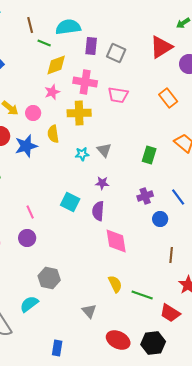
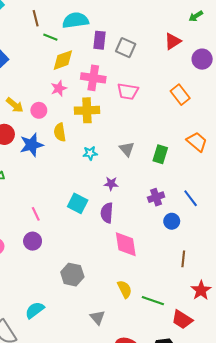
red triangle: (161, 47) -> (173, 41), size x0.7
gray triangle: (104, 150) -> (127, 149), moved
gray hexagon: (49, 278) -> (72, 275), moved

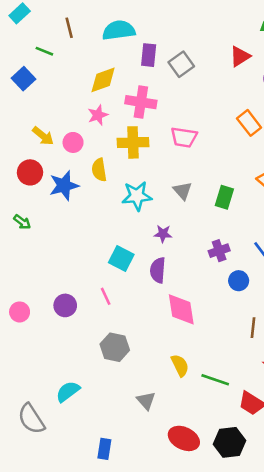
green line: (50, 37) -> (44, 51), moved
gray square: (126, 48) -> (181, 64), turned 30
pink trapezoid: (128, 91) -> (184, 137), moved
cyan star: (90, 153) -> (137, 196), size x1.6
pink line: (36, 214) -> (106, 296), moved

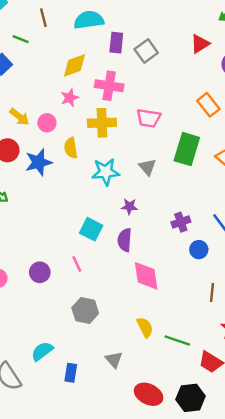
green rectangle: (224, 197) -> (187, 149), moved, size x1.5
blue rectangle: (104, 449) -> (71, 373), moved

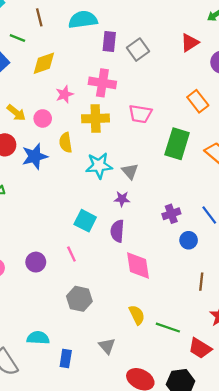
yellow diamond: (74, 65) -> (44, 63), moved
gray triangle: (147, 167) -> (130, 171), moved
cyan semicircle: (42, 351) -> (38, 338), turned 40

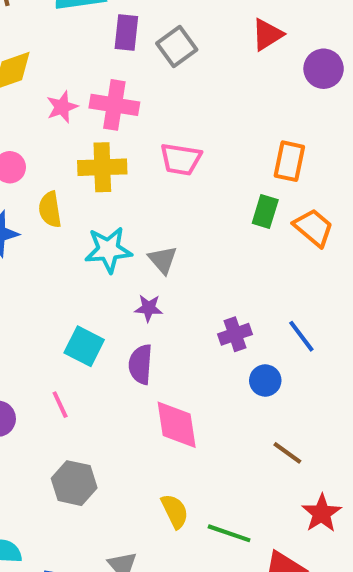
pink star: (65, 94) -> (62, 107), moved
orange rectangle: (198, 101) -> (289, 161), moved, turned 50
green rectangle: (177, 144) -> (265, 212), moved, size x0.6
brown line: (201, 282) -> (287, 453), turned -60

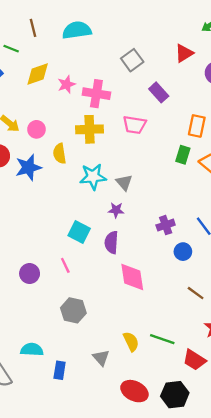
purple rectangle: (126, 33) -> (159, 92), moved, turned -48
pink star: (62, 107) -> (66, 84), moved
yellow semicircle: (175, 511) -> (131, 342), moved

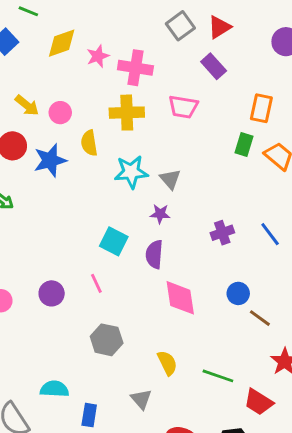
red triangle: (184, 53) -> (219, 27), moved
blue circle: (183, 252) -> (238, 293), moved
yellow semicircle: (131, 342) -> (167, 363), moved

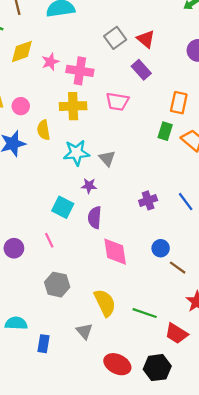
red triangle: (219, 27) -> (146, 39), turned -48
purple star: (160, 214) -> (89, 186), moved
yellow semicircle: (167, 363) -> (105, 303), size x1.4

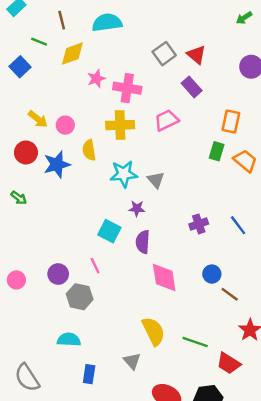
yellow diamond: (22, 52) -> (72, 54), moved
pink trapezoid: (117, 102) -> (167, 120), turned 145
gray hexagon: (57, 285) -> (80, 297), moved
cyan semicircle: (16, 323) -> (69, 340), moved

